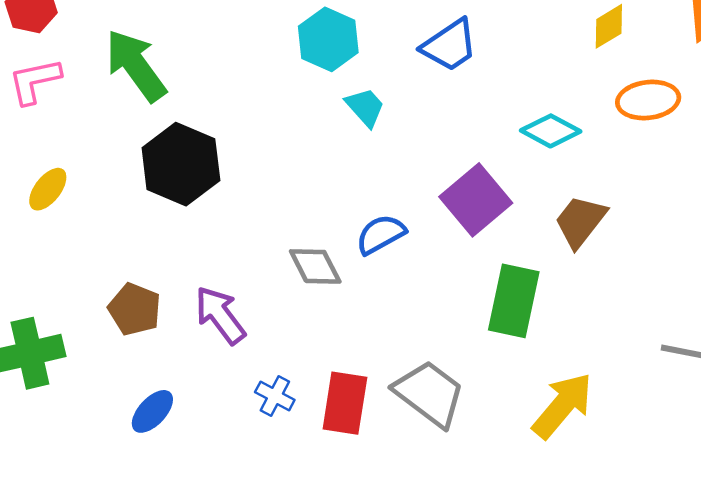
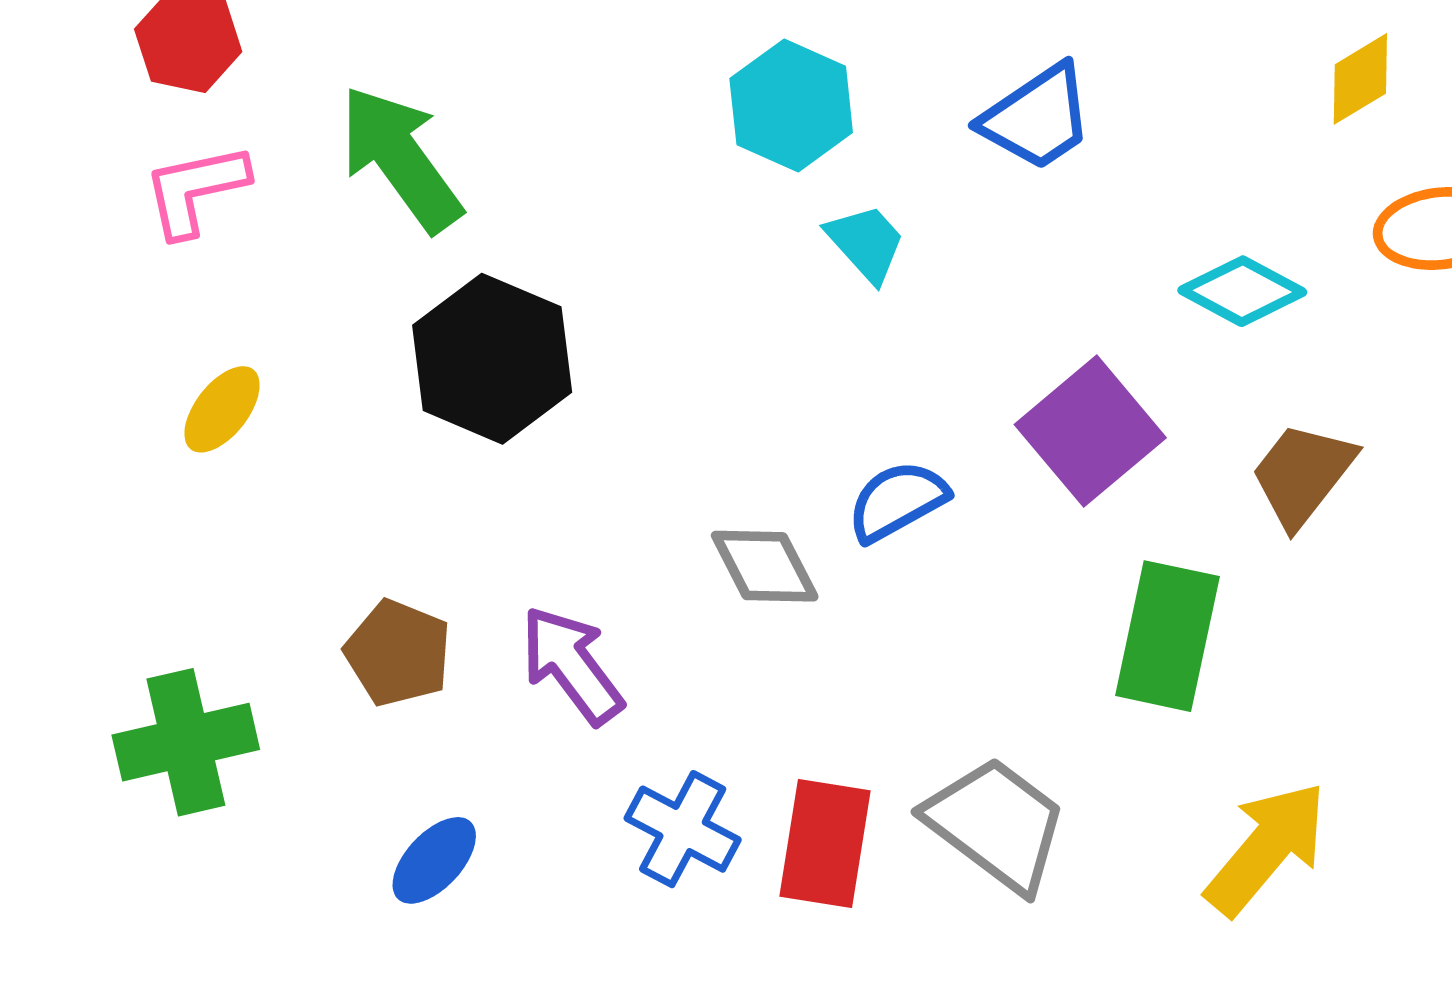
blue cross: (275, 396) -> (683, 829), size x1.4

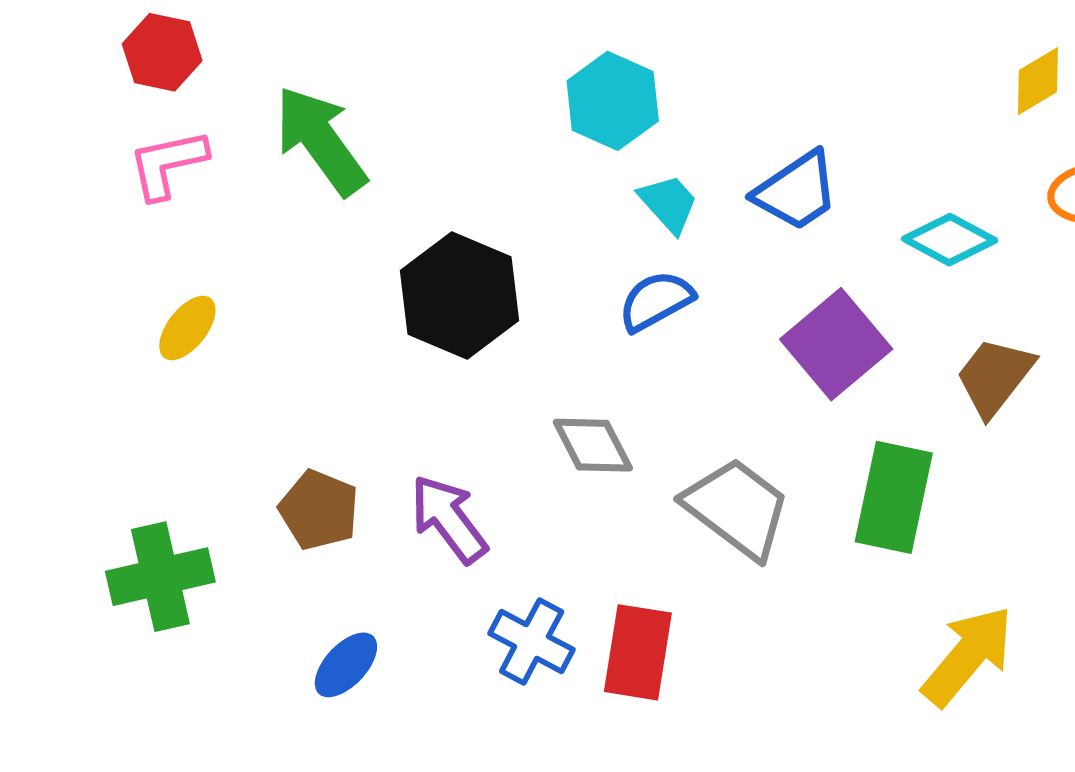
blue trapezoid: (1037, 118) -> (796, 191), moved
black hexagon: (492, 359) -> (459, 296), moved
blue semicircle: (897, 501) -> (656, 301), moved
gray trapezoid: (996, 824) -> (737, 508), moved

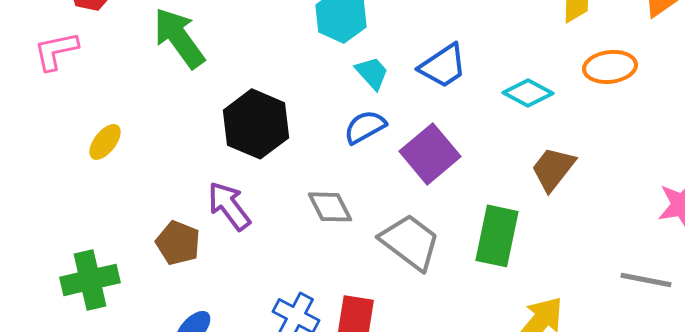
pink L-shape: (168, 164) -> (56, 51), moved
purple square: (836, 344) -> (430, 154), moved
purple arrow: (449, 519) -> (229, 206), moved

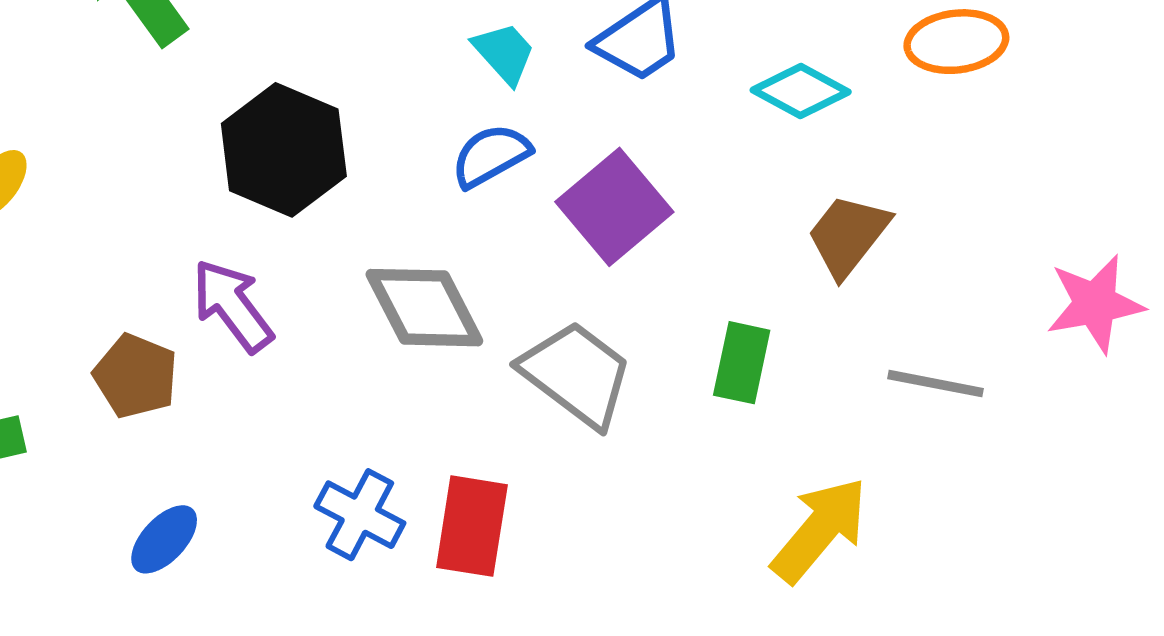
gray diamond: (330, 207) -> (424, 308), size x1.4
green rectangle: (497, 236) -> (742, 363), size x0.7
gray line: (646, 280) -> (935, 384), moved

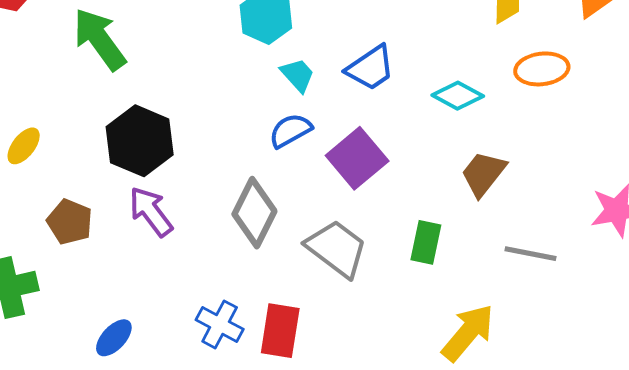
black hexagon: (284, 150) -> (140, 141), moved
gray diamond: (424, 308) -> (254, 213), turned 54
brown pentagon: (136, 376) -> (70, 222), moved

